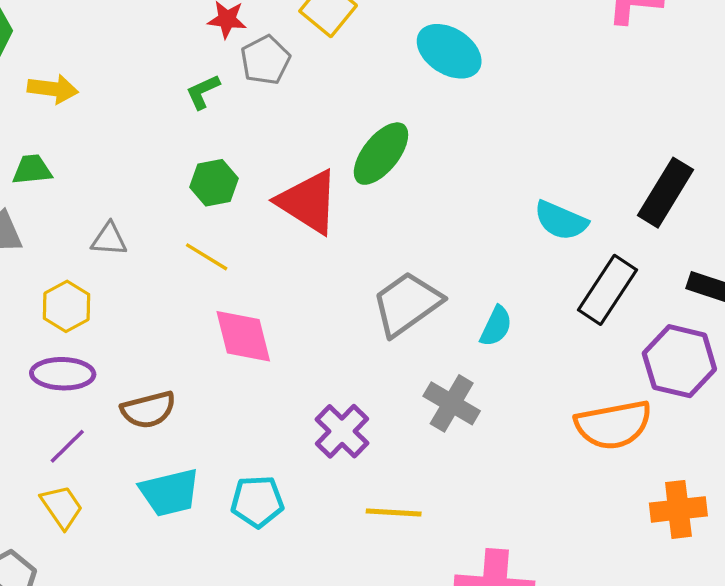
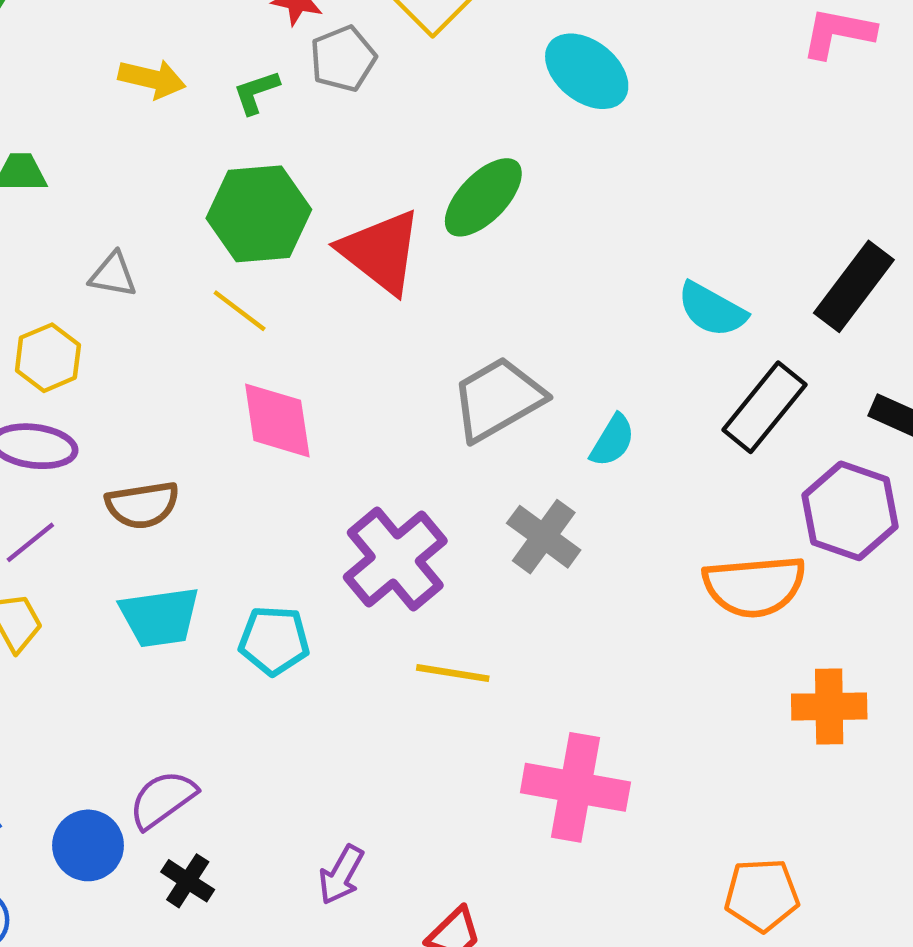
yellow arrow: (53, 89) -> (152, 79), moved
green hexagon: (214, 183) -> (259, 214), size x1.6
purple cross: (342, 431) -> (395, 559), size x1.4

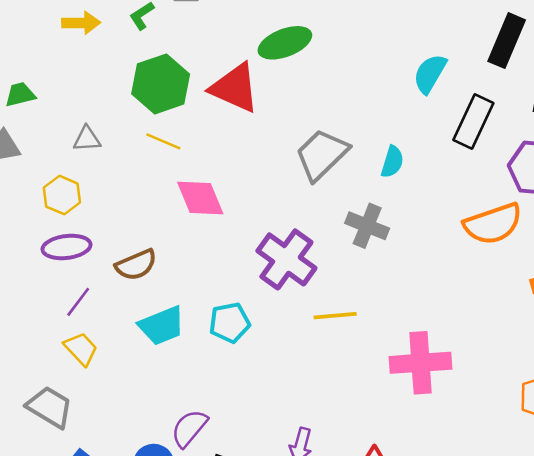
green ellipse: (483, 197) -> (285, 43), turned 39
cyan semicircle: (712, 310) -> (430, 74), turned 105

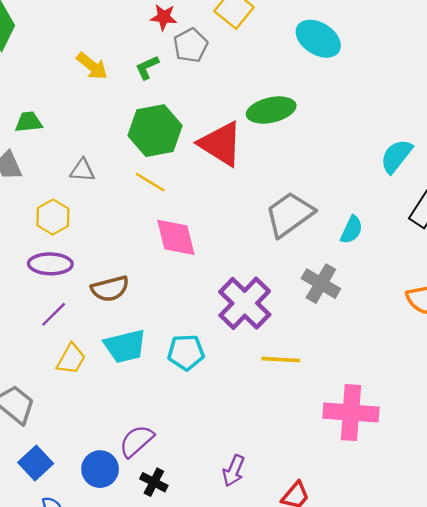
yellow arrow: (81, 23) -> (92, 66), turned 32
yellow trapezoid: (81, 349) -> (71, 359), moved, turned 64

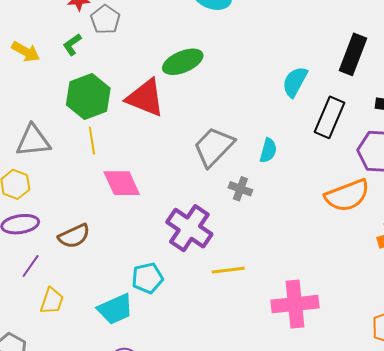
gray triangle: (82, 170) -> (33, 141), size x1.6
yellow line: (150, 182) -> (92, 141), turned 60
gray cross: (321, 284) -> (240, 189), moved, size x0.7
cyan trapezoid: (125, 346) -> (115, 309), moved

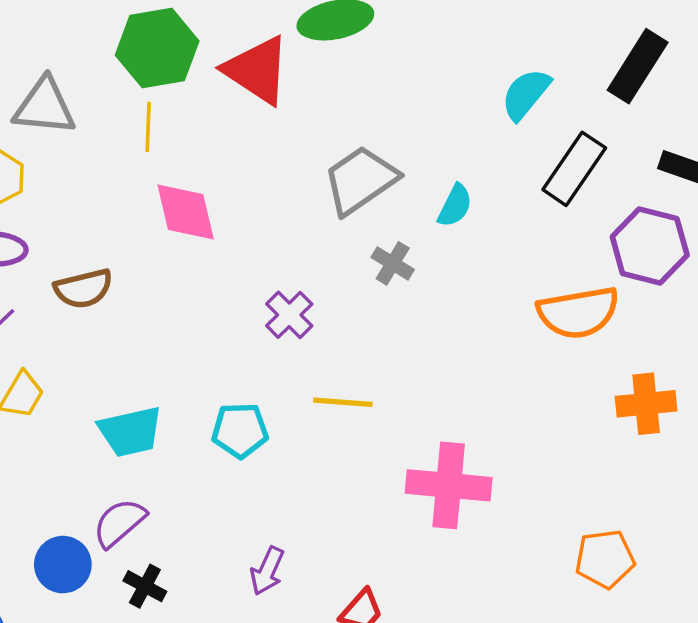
purple cross: (189, 228) -> (289, 315), size x0.6
cyan pentagon: (147, 278) -> (240, 430), moved

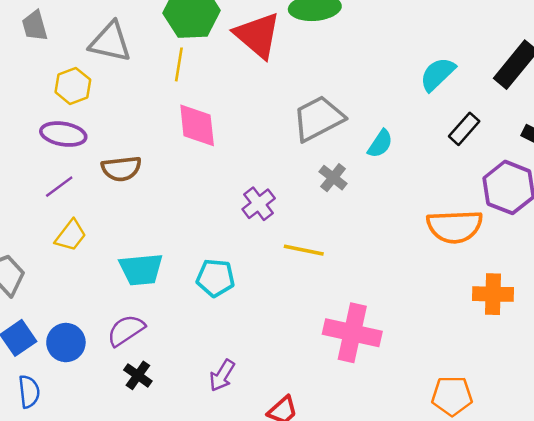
black rectangle: (574, 169) -> (464, 129), size x0.7
yellow line: (343, 402) -> (304, 250), moved
blue circle: (63, 565) -> (66, 343), moved

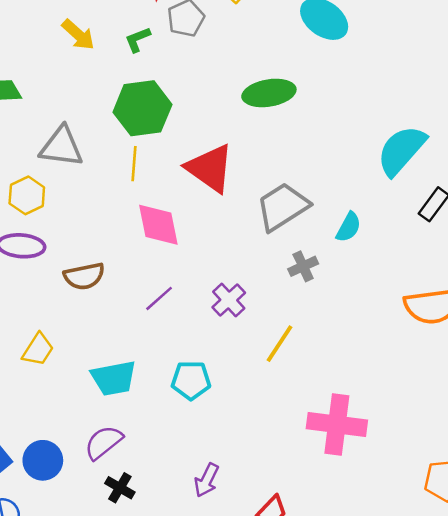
red triangle: (257, 35) -> (210, 168), moved
cyan semicircle: (438, 74) -> (401, 150), size x1.4
gray cross: (333, 178) -> (303, 266), turned 32
purple line: (59, 187) -> (159, 298), moved
yellow line: (304, 250) -> (279, 344), turned -63

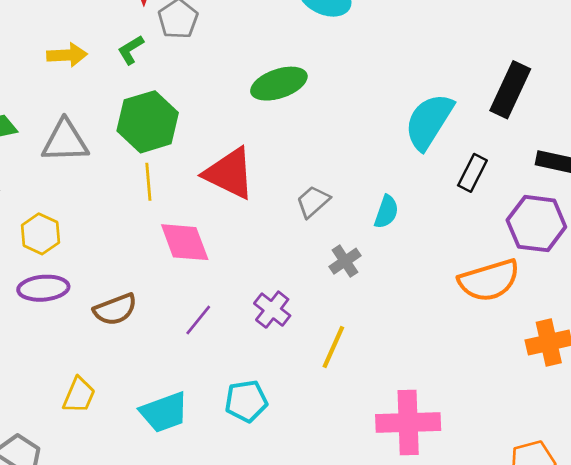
yellow arrow: (78, 35) -> (67, 55), turned -36
gray triangle: (61, 147) -> (65, 141), moved
gray trapezoid: (283, 207) -> (313, 202), size x0.6

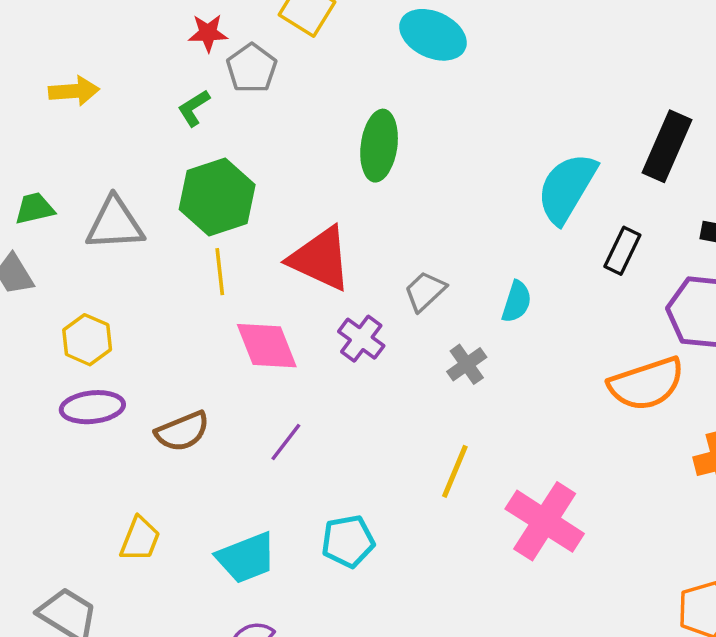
yellow arrow: (67, 55) -> (74, 91), moved
green ellipse: (279, 84) -> (379, 146), turned -62
purple cross: (272, 310) -> (361, 339), moved
pink cross: (408, 423) -> (545, 521), moved, turned 36

